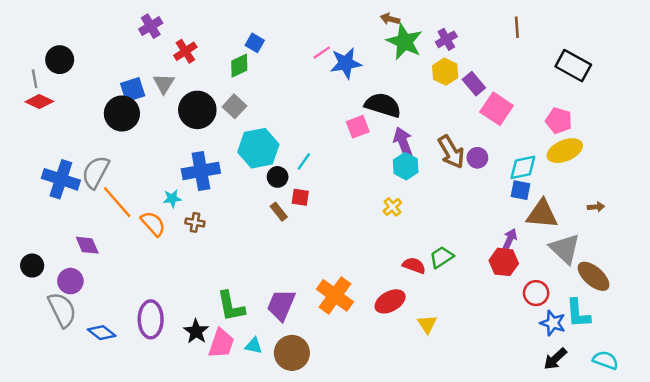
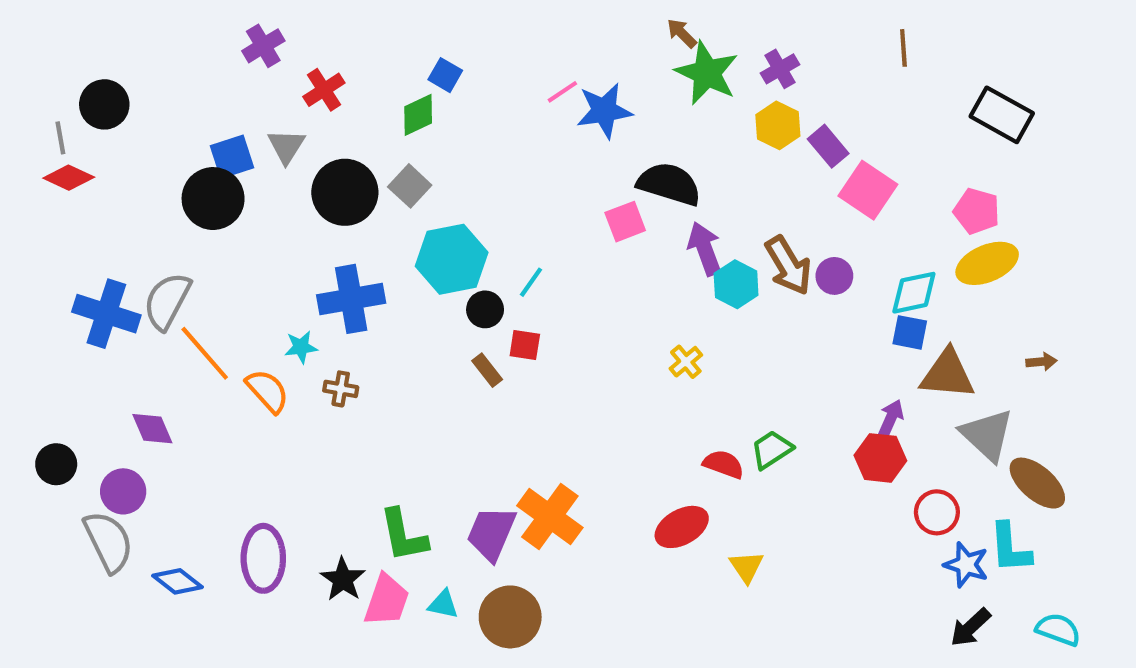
brown arrow: (390, 19) -> (682, 33), turned 30
cyan hexagon: (406, 166) -> (736, 284), moved
orange cross: (335, 295) -> (550, 517), moved

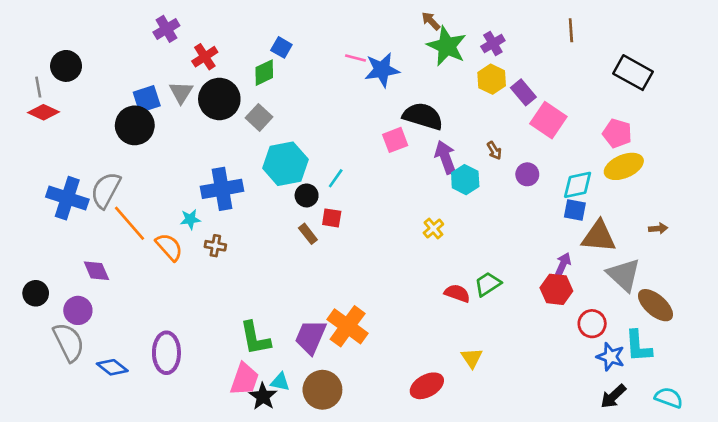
pink line: (562, 92) -> (355, 58), turned 48
black circle: (345, 192) -> (219, 99), moved
brown arrow: (788, 265) -> (494, 151), moved, size x0.5
red ellipse: (682, 527) -> (427, 386), moved
black star: (343, 579) -> (263, 396), moved

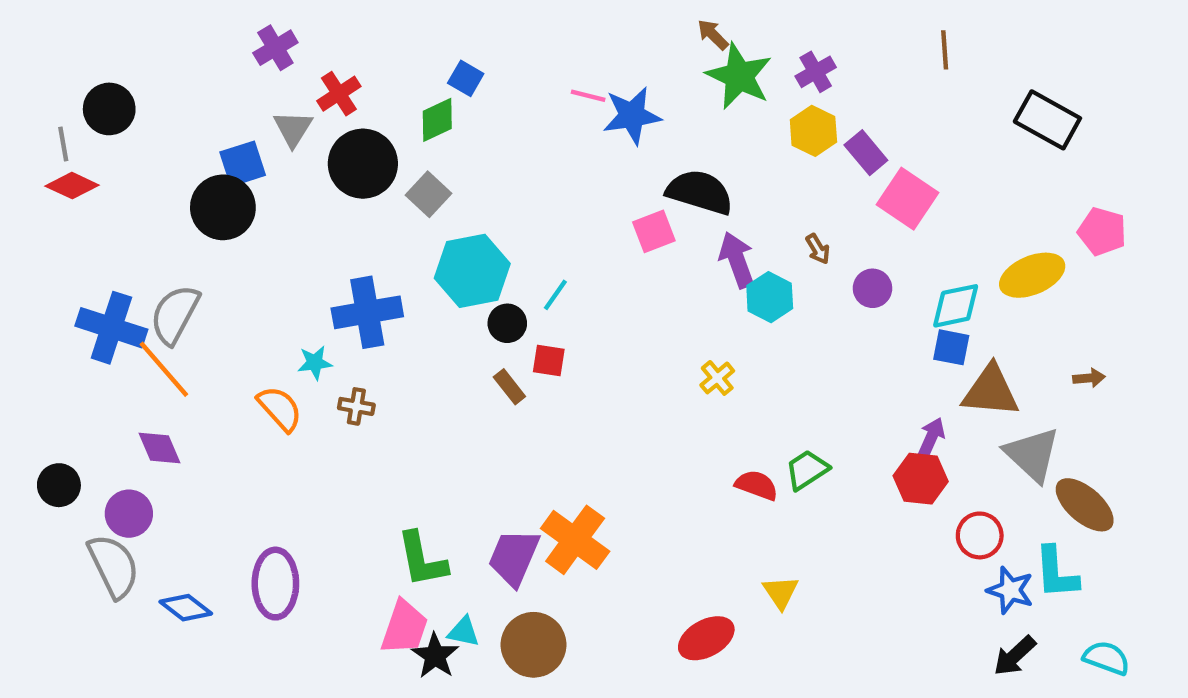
gray triangle: (181, 92) -> (293, 129), moved
pink pentagon: (617, 133) -> (1102, 231), moved
orange line: (129, 223) -> (164, 369), moved

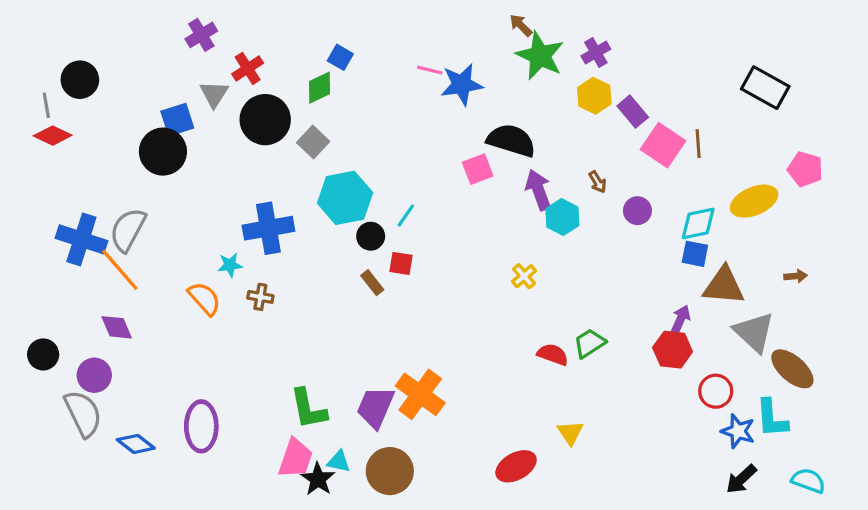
brown line: (945, 50) -> (698, 144), moved

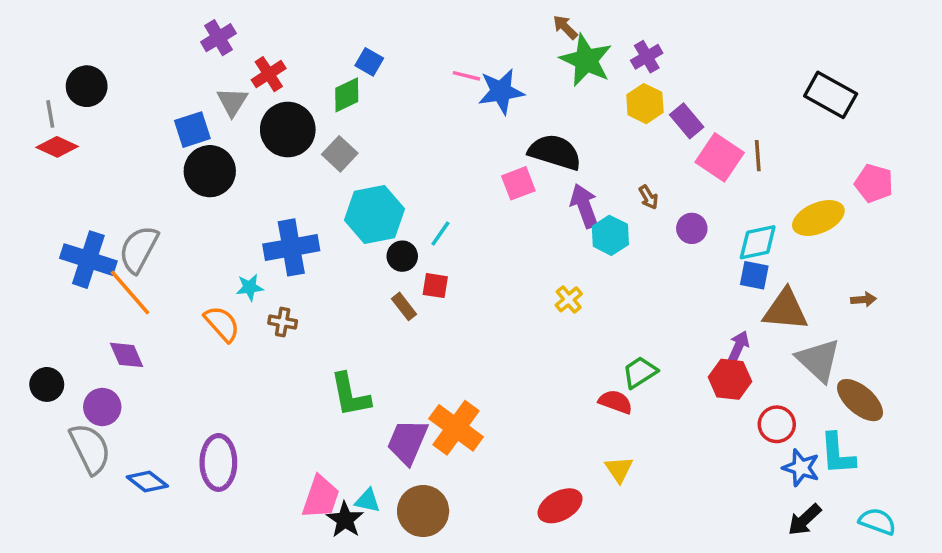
black circle: (163, 152) -> (210, 171), moved
red semicircle: (553, 354) -> (616, 402), moved
green L-shape: (308, 409) -> (350, 395), moved

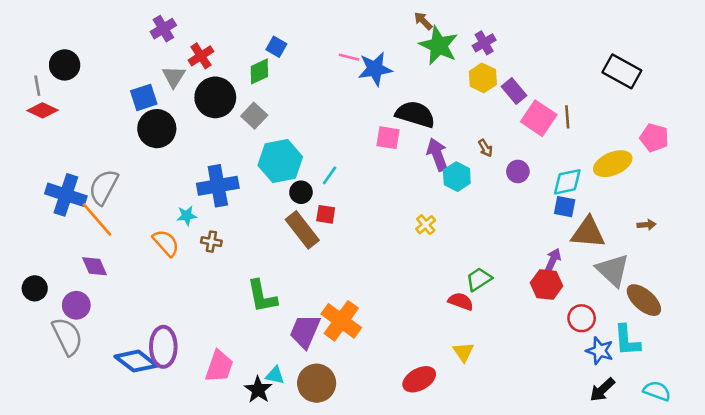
pink square: (518, 183) -> (388, 138), turned 30
brown rectangle: (404, 306) -> (302, 230), size x1.8
blue diamond: (147, 482) -> (136, 361), moved, size x1.4
pink trapezoid: (321, 497) -> (219, 366), moved

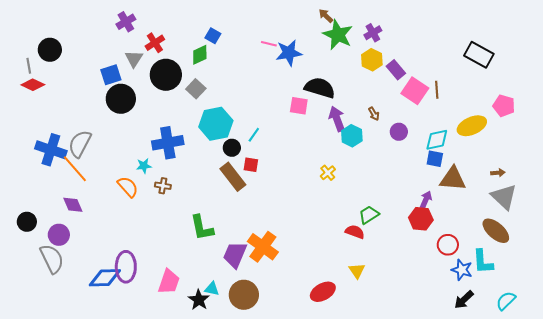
gray triangle: (613, 270) -> (504, 197), moved
blue diamond: (136, 361) -> (105, 278), turned -40
cyan semicircle: (657, 391) -> (506, 301), turned -65

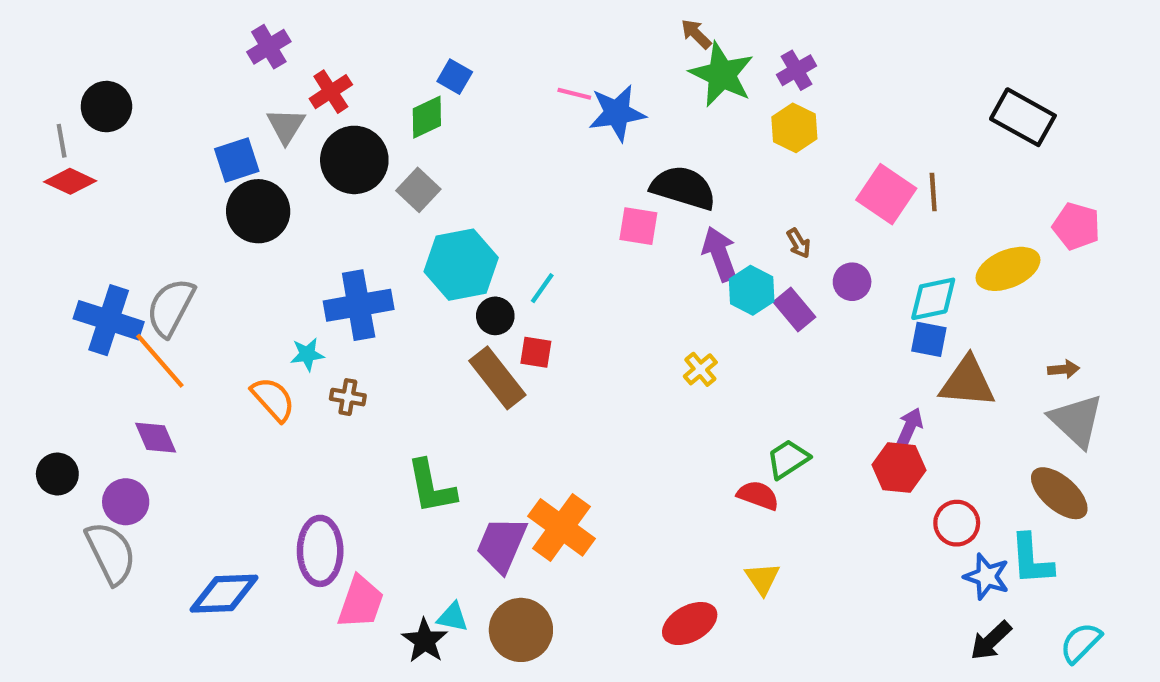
purple rectangle: (396, 70) -> (794, 309), moved
purple ellipse: (126, 267) -> (320, 551), moved

